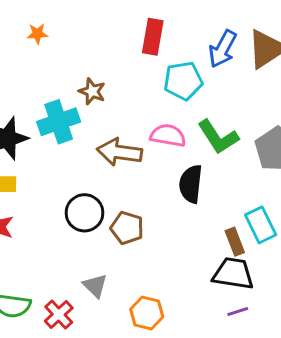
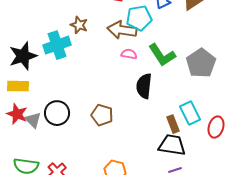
pink semicircle: (168, 135) -> (129, 54), size x0.7
brown arrow: (119, 152) -> (122, 30), moved
black circle: (85, 213) -> (57, 113), moved
gray triangle: (95, 286) -> (33, 120), moved

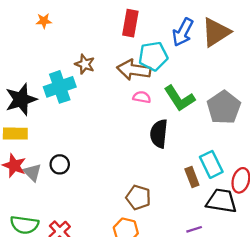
black circle: (57, 113) -> (60, 164), size x0.7
brown pentagon: (102, 115) -> (138, 197), moved
black trapezoid: (172, 145) -> (222, 201), moved

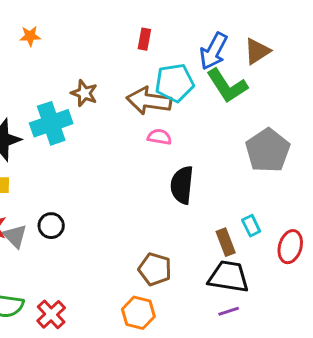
red rectangle: (130, 23) -> (144, 39), size x0.6
brown triangle: (216, 32) -> (257, 51), size x0.7
green L-shape: (179, 98) -> (227, 86), moved
cyan rectangle: (211, 164) -> (251, 226), size x0.6
black trapezoid: (222, 201) -> (229, 277), moved

